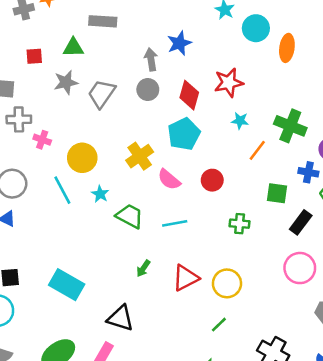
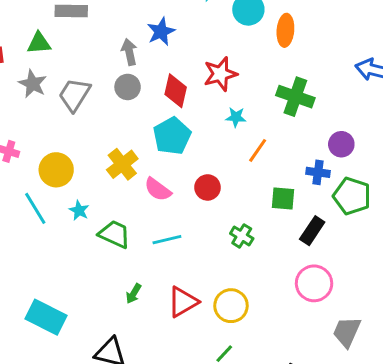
gray star: (66, 82) -> (33, 84), turned -30
green cross: (290, 126) -> (295, 97), moved
green cross: (240, 224) -> (242, 236), turned 30

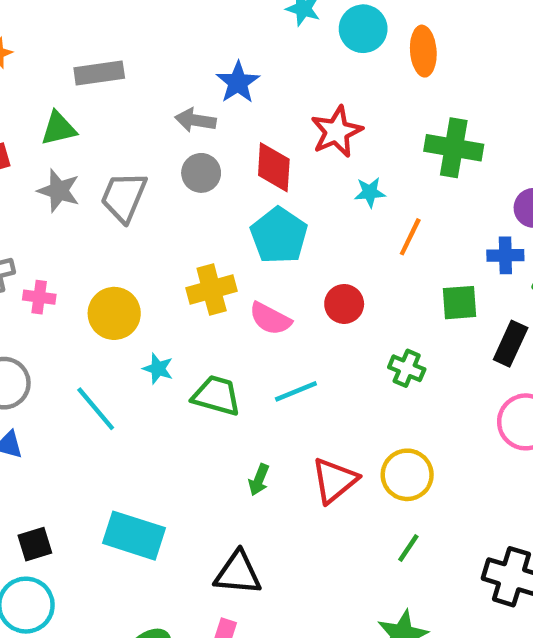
gray arrow: (129, 52) -> (195, 120), turned -60
yellow cross: (122, 164) -> (212, 290), turned 32
cyan line: (35, 208) -> (96, 409), moved

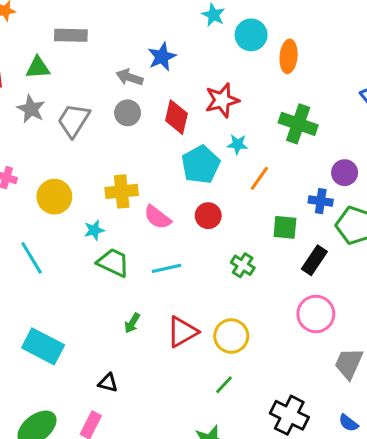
cyan pentagon: (279, 236) -> (201, 165), moved
cyan star: (158, 369) -> (94, 230), moved, turned 30
black triangle: (238, 573) -> (108, 383), size x0.6

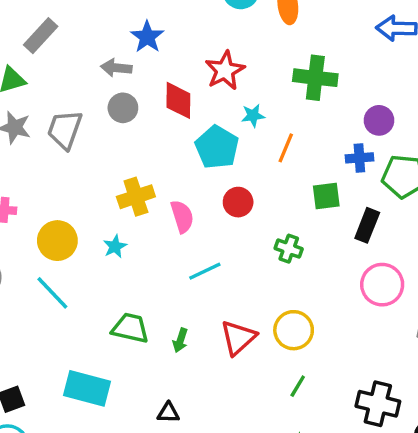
gray rectangle: (71, 35) -> (41, 36), turned -36
yellow circle: (54, 197) -> (57, 241), moved
pink semicircle: (157, 217) -> (182, 216), turned -132
green trapezoid: (113, 262) -> (130, 328), moved

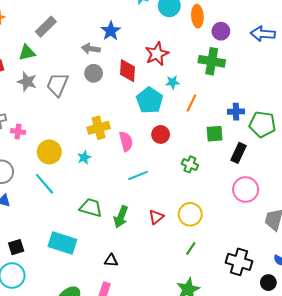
purple circle: (379, 120) -> (221, 31), moved
red triangle: (238, 338) -> (156, 217), size x0.7
green arrow: (180, 340) -> (121, 217), size x1.5

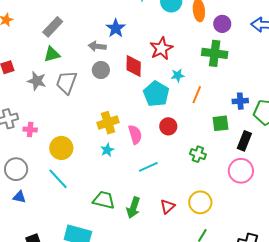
green triangle: (27, 53) -> (52, 54), moved
cyan star: (84, 157) -> (107, 150), moved
pink circle: (246, 189) -> (241, 171), moved

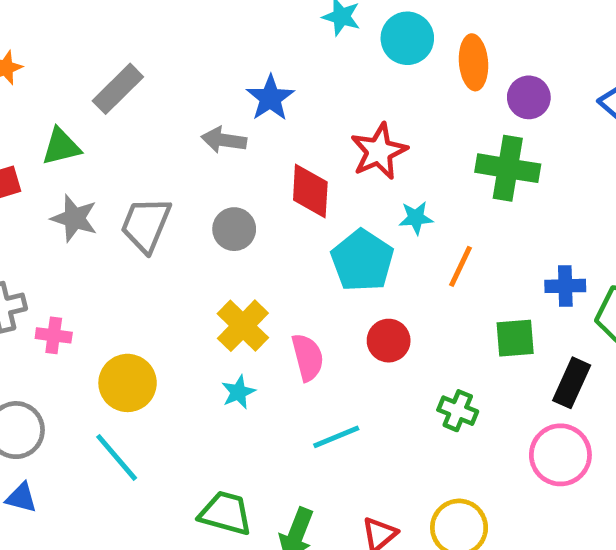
green triangle: (52, 54) -> (61, 147), moved
gray circle: (101, 70) -> (234, 229), moved
yellow cross: (108, 123) -> (243, 326), turned -30

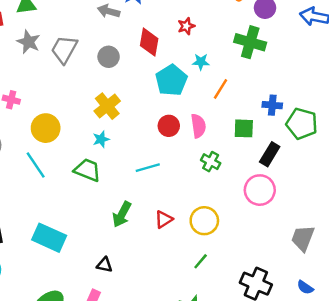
red star: (379, 151) -> (186, 26), size x0.6
red circle: (389, 341) -> (169, 126), moved
pink semicircle: (308, 357) -> (198, 126), moved
green trapezoid: (226, 513) -> (87, 170), moved

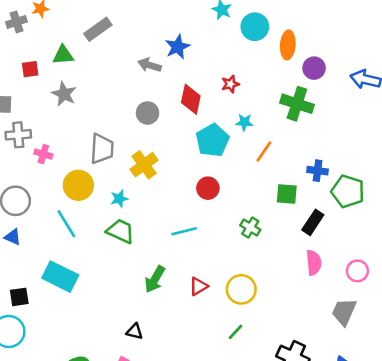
gray trapezoid: (64, 49) -> (102, 149), moved, turned 152
pink semicircle: (198, 126) -> (314, 263), moved
cyan star: (101, 139) -> (119, 199), moved
pink circle: (260, 190) -> (357, 271), moved, size x0.7
cyan rectangle: (49, 238) -> (60, 277), moved

